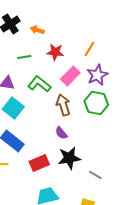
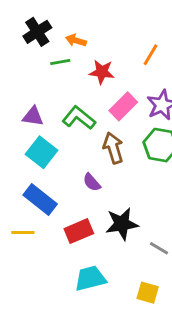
orange line: (89, 49) -> (150, 55), moved
green line: (24, 57) -> (60, 62), moved
purple semicircle: (61, 133) -> (92, 182), moved

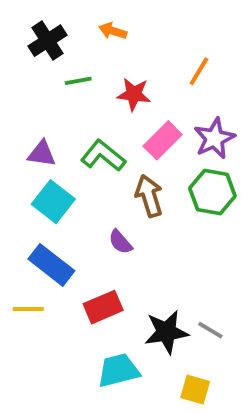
orange arrow: (76, 40) -> (113, 31), moved
black star: (122, 224) -> (166, 332), moved

